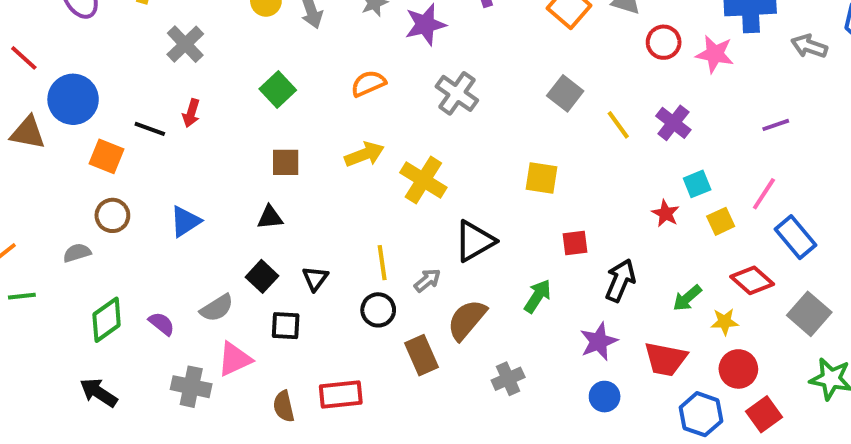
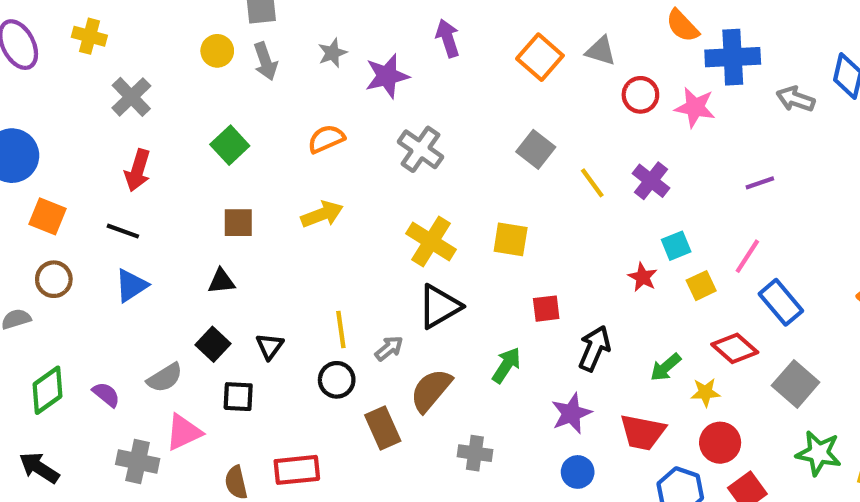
red arrow: (191, 113) -> (138, 170), size x1.4
black line: (150, 129) -> (123, 231), moved
yellow cross: (423, 180) -> (431, 242), moved
gray cross: (508, 379) -> (475, 453), turned 32

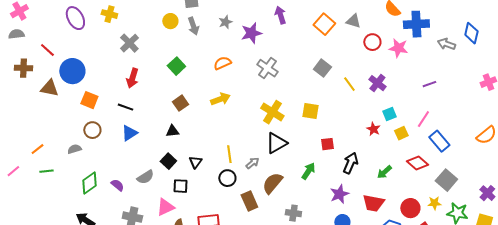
brown square: (238, 223) -> (180, 103), turned -35
yellow star: (705, 392) -> (434, 203), moved
pink triangle: (184, 432) -> (165, 207), moved

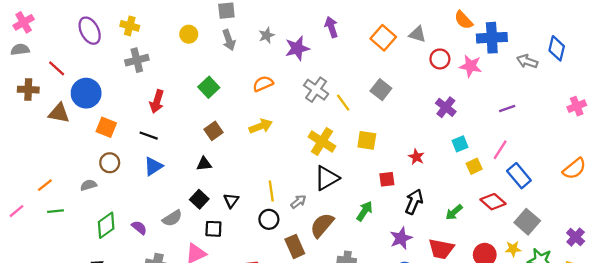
yellow circle: (170, 21) -> (189, 34), moved
gray cross: (129, 43) -> (137, 60), moved, turned 30
yellow line: (349, 84) -> (343, 103), moved
red star: (373, 129) -> (416, 157), moved

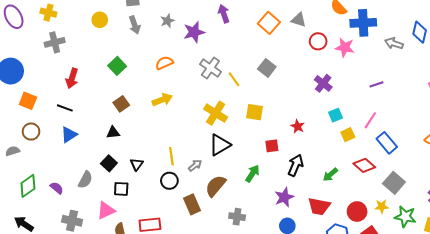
gray semicircle: (172, 218) -> (85, 180), turned -30

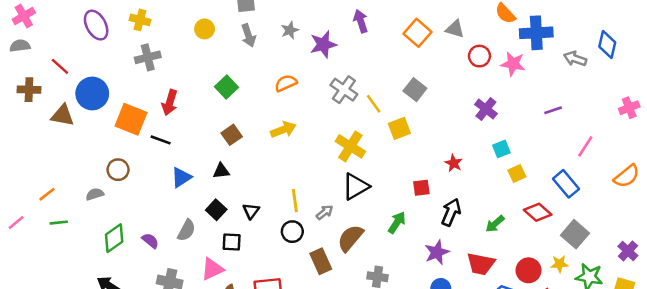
orange square: (28, 101) -> (131, 119), moved, size x1.4
yellow square: (255, 112) -> (399, 128), moved, turned -30
pink line: (370, 120) -> (585, 146), moved
blue triangle: (69, 135) -> (181, 177), moved

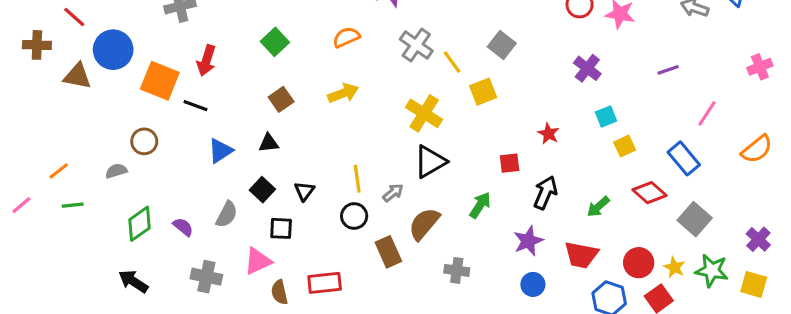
yellow star: (559, 264) -> (674, 267), moved, turned 30

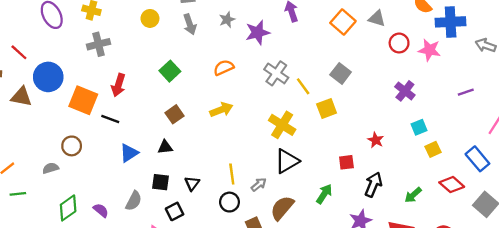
black square: (262, 190) -> (160, 182), turned -36
black square: (281, 228) -> (175, 211), turned -30

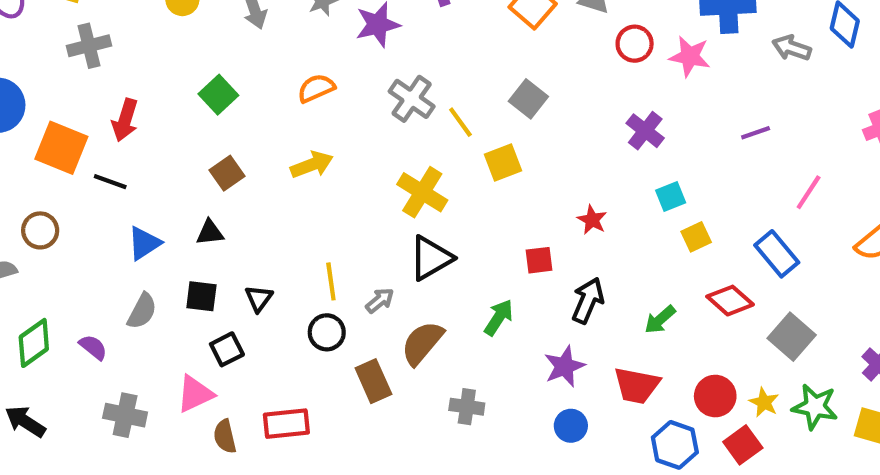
gray semicircle: (134, 201) -> (142, 311), moved

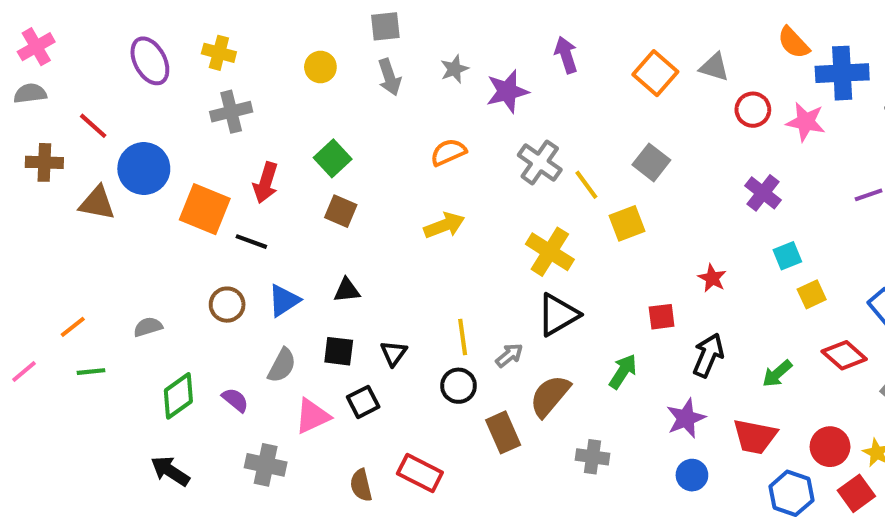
green square: (218, 95) -> (333, 158), moved
brown square: (227, 173) -> (341, 211), moved, turned -32
brown circle: (40, 230) -> (227, 305), moved
pink triangle: (195, 394) -> (312, 416), moved
red rectangle: (286, 424) -> (420, 473), turned 33

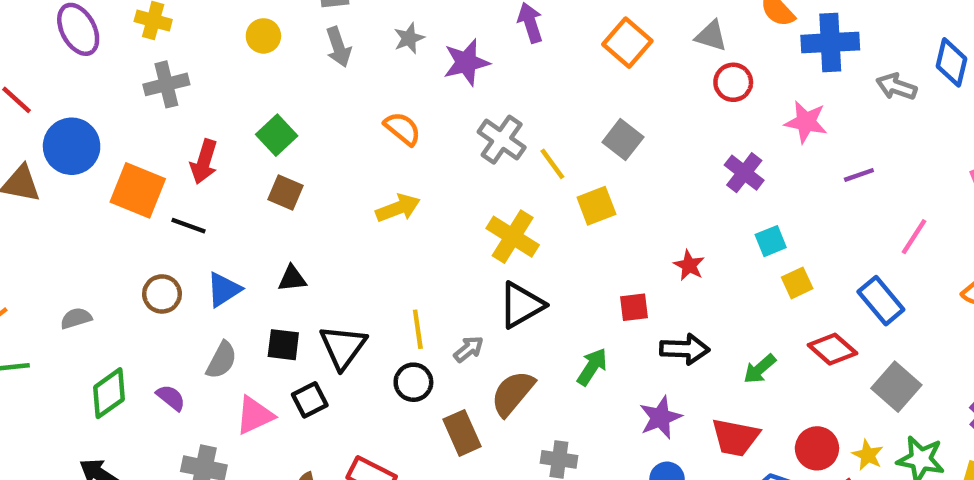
gray triangle: (714, 67) -> (711, 36), moved
pink star: (806, 122) -> (806, 122), moved
orange semicircle: (448, 152) -> (402, 129), turned 63
black triangle: (394, 353) -> (343, 347), size x1.6
black arrow: (708, 355) -> (685, 349), turned 69

